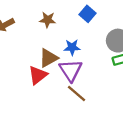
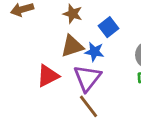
blue square: (87, 14) -> (109, 27), moved
brown triangle: (48, 58) -> (72, 46), moved

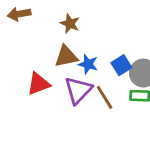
blue square: (109, 27) -> (121, 65), moved
brown line: (88, 106) -> (105, 97), moved

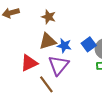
brown line: (105, 97) -> (46, 84), moved

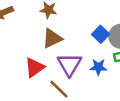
blue star: (64, 46) -> (98, 67), moved

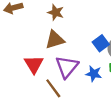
red triangle: (35, 67) -> (34, 64), turned -36

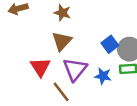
brown triangle: (55, 40) -> (62, 41), turned -30

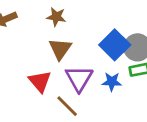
blue square: (110, 44) -> (115, 45), size x1.5

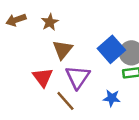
brown star: (56, 17) -> (50, 22), moved, turned 30
blue star: (112, 82) -> (112, 98), moved

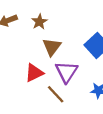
red triangle: (43, 77) -> (34, 73), turned 42

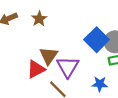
brown triangle: (52, 47) -> (49, 56), moved

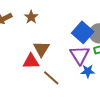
purple triangle: (68, 67) -> (80, 55), moved
red triangle: (36, 69) -> (31, 61), turned 30

